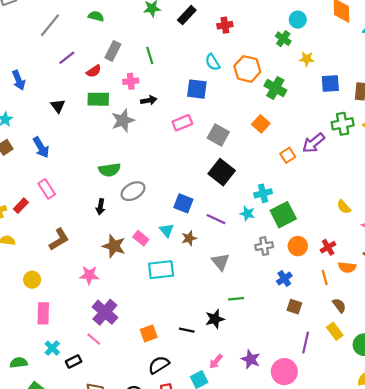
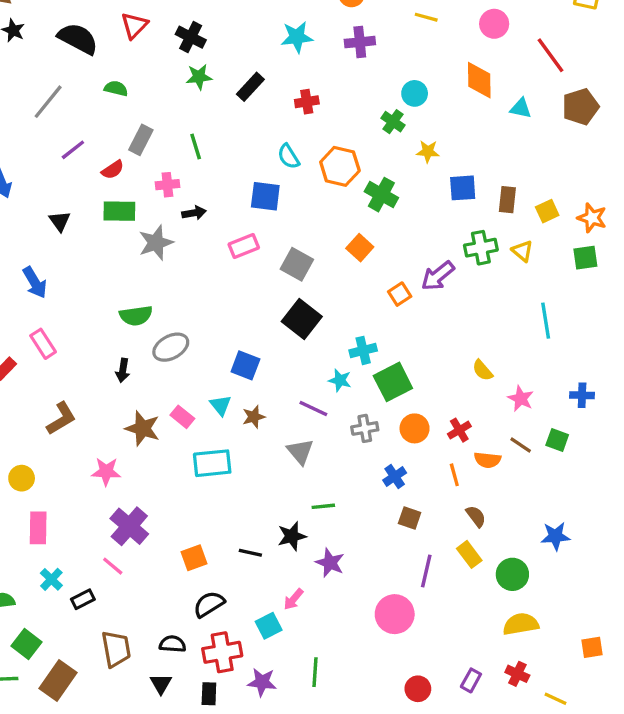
purple line: (216, 219) -> (313, 409), moved
purple star: (251, 359) -> (330, 563), moved

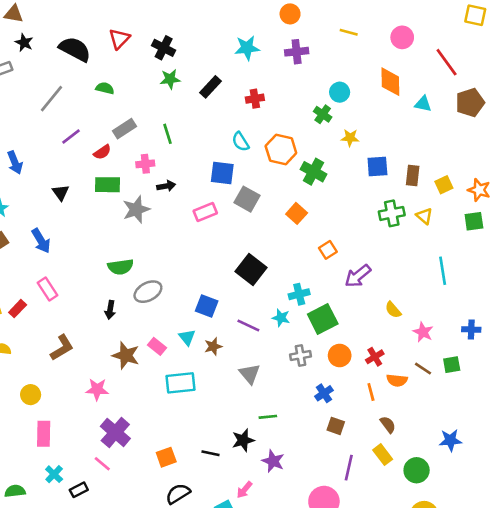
gray rectangle: (141, 140) -> (124, 129), turned 30
gray square: (297, 264) -> (247, 199), moved
purple arrow: (438, 276) -> (358, 276), moved
purple line: (313, 409) -> (248, 326), moved
green square: (557, 440) -> (452, 365), turned -30

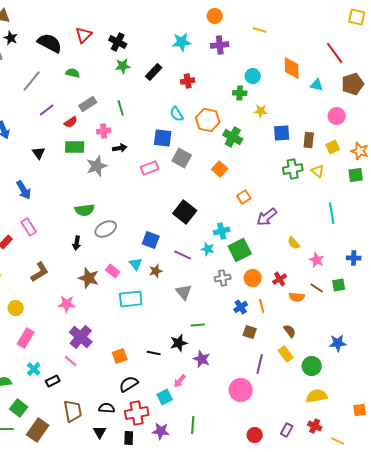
pink circle: (402, 37) -> (337, 116), moved
green cross: (323, 114) -> (240, 93), turned -32
orange line: (371, 392) -> (262, 306), moved
pink rectangle: (44, 434) -> (26, 338), turned 30

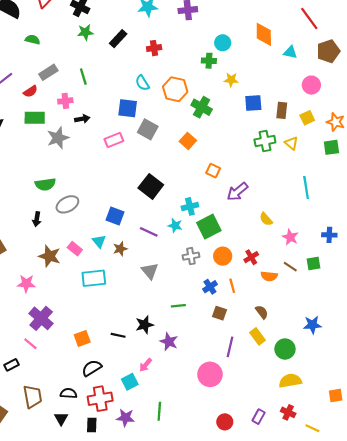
orange square: (244, 197) -> (213, 171), turned -32
green line: (198, 325) -> (178, 306), moved

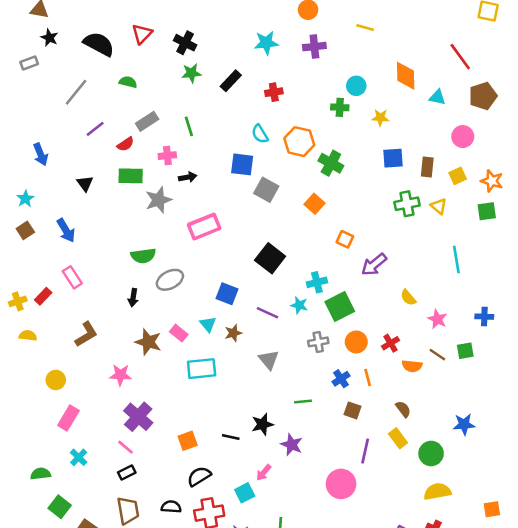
yellow star: (231, 80) -> (380, 118), moved
pink rectangle: (114, 140) -> (204, 227), moved, size x1.4
black rectangle: (11, 365) -> (127, 473), moved

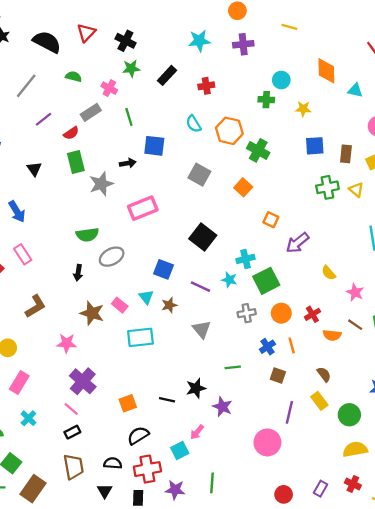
pink cross: (167, 156) -> (109, 88), moved, turned 35
blue square: (242, 164) -> (154, 146), moved
green rectangle: (131, 176) -> (76, 162), turned 75

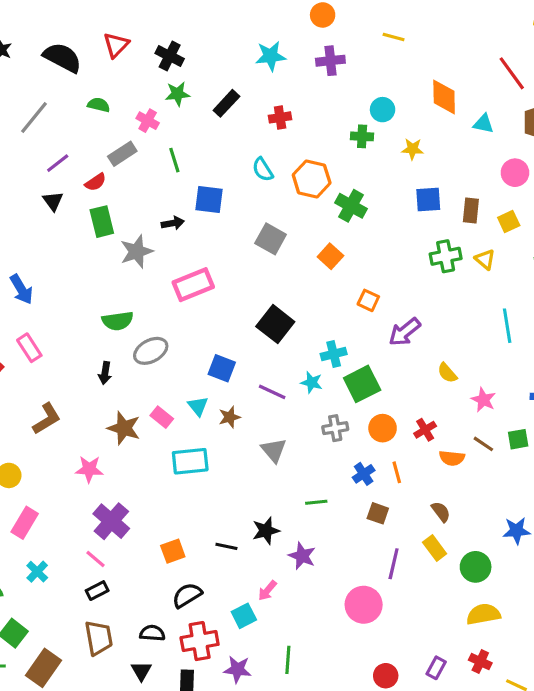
black triangle: (34, 169) -> (53, 201), moved

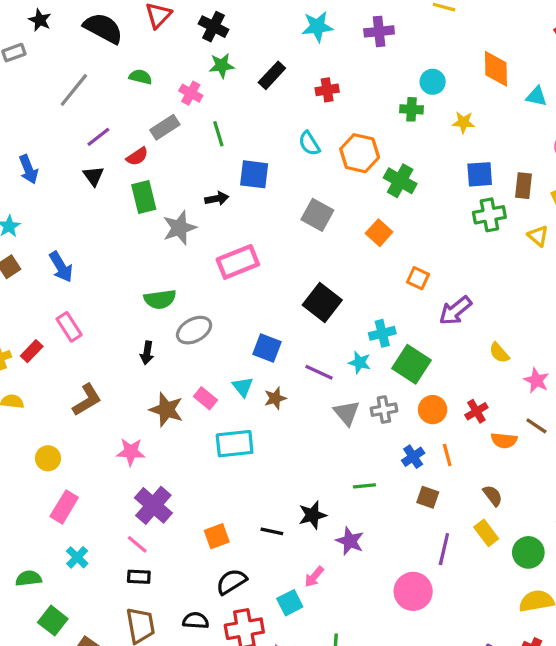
green cross: (446, 256) -> (489, 215), moved
green square: (362, 384) -> (411, 364), turned -30
gray triangle: (274, 450) -> (347, 413), moved
black rectangle: (97, 591) -> (139, 577), turned 30

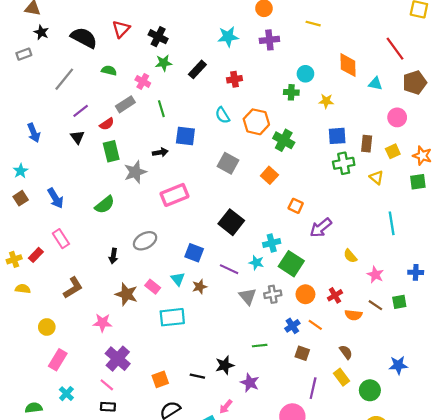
green semicircle: (160, 299) -> (105, 205), moved, turned -30
orange line: (447, 455) -> (315, 325), turned -40

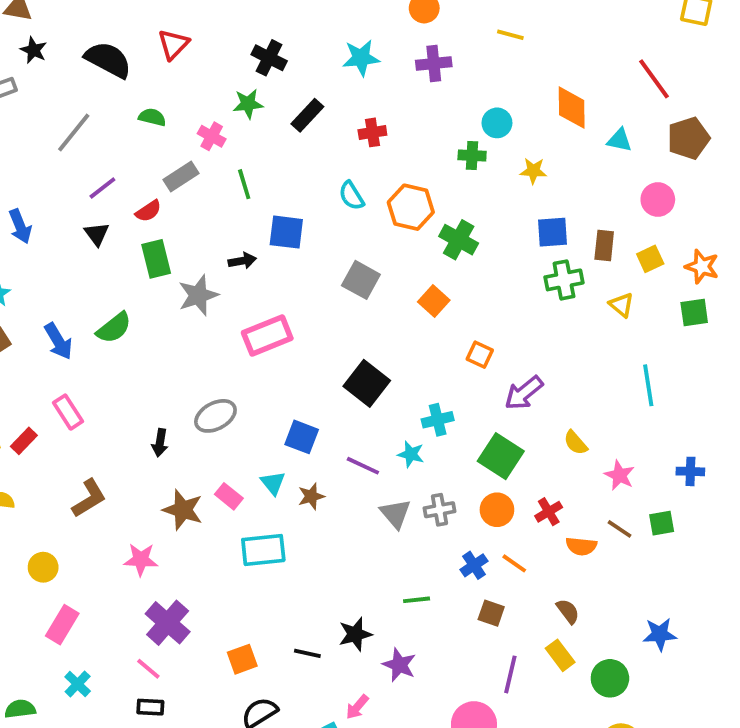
black cross: (158, 37) -> (269, 58), moved
green semicircle: (105, 205) -> (114, 328), moved
green square: (291, 264) -> (501, 456), moved

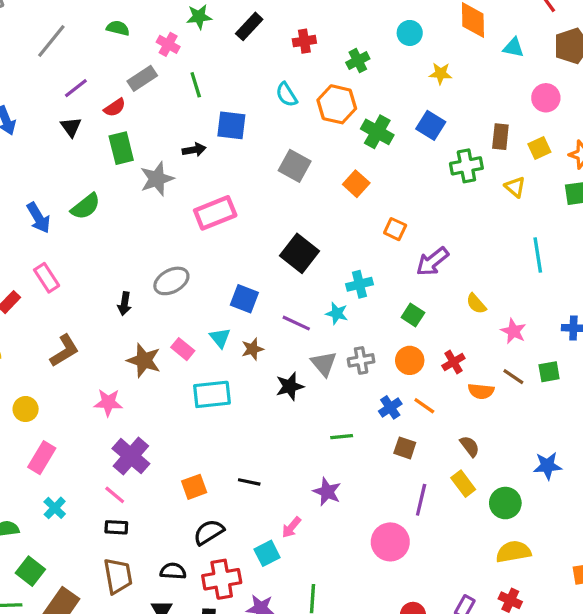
green cross: (472, 155) -> (358, 61), moved, turned -30
blue square: (553, 232) -> (431, 125), moved, turned 36
green square: (501, 456) -> (413, 315), size x0.6
black star: (355, 634) -> (290, 386), moved

